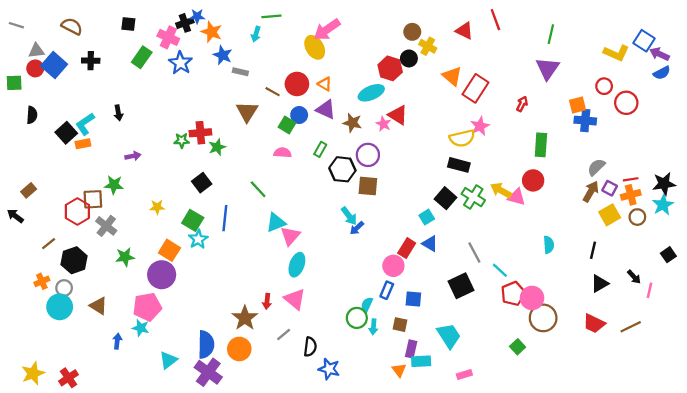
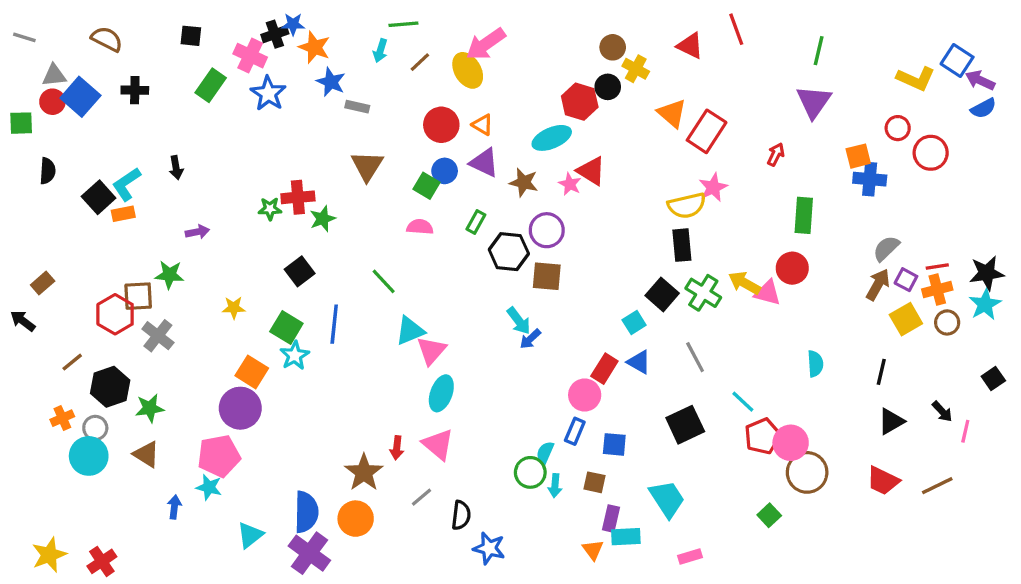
brown line: (273, 92) -> (420, 62), moved, turned -72
black rectangle: (459, 165) -> (682, 245), turned 70
gray line: (474, 252) -> (695, 357), moved
green star: (125, 257) -> (150, 408), moved

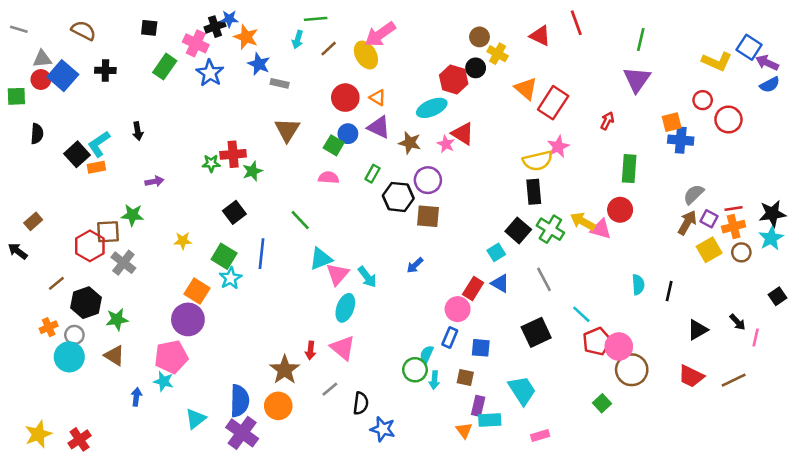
cyan arrow: (519, 321) -> (367, 277), moved
black line: (881, 372) -> (669, 291), moved

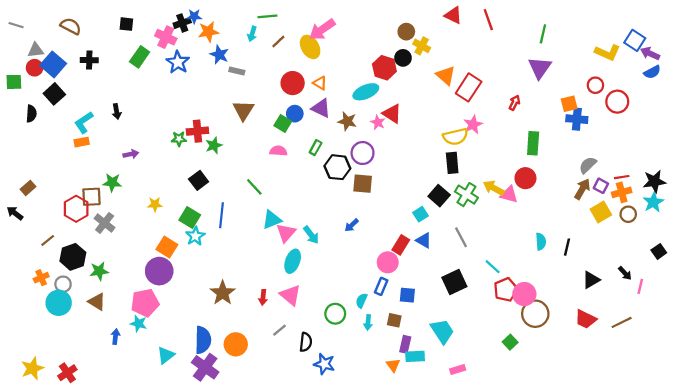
red triangle: (540, 36) -> (453, 15), moved
orange star: (246, 37) -> (208, 32), turned -30
black square: (77, 154) -> (54, 94), moved
brown star: (285, 370) -> (223, 293), moved
green circle: (415, 370) -> (335, 314), moved

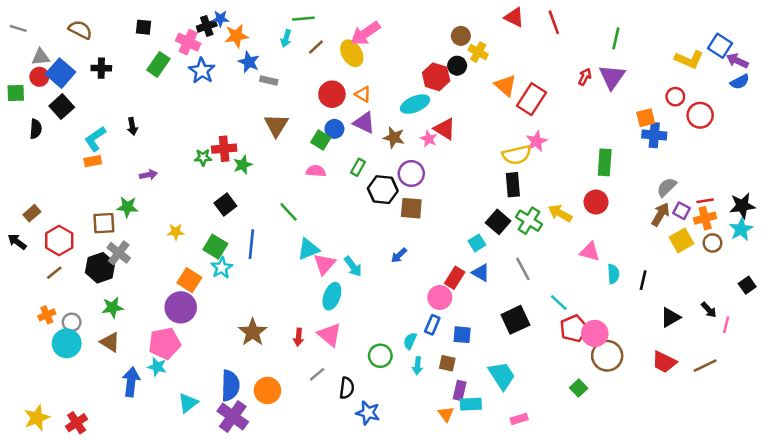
red arrow: (515, 103) -> (585, 77), moved
pink triangle: (509, 195) -> (590, 252), moved
red hexagon: (76, 209) -> (59, 240), moved
black hexagon: (73, 257) -> (100, 268), moved
blue arrow: (115, 337) -> (131, 382), size x1.6

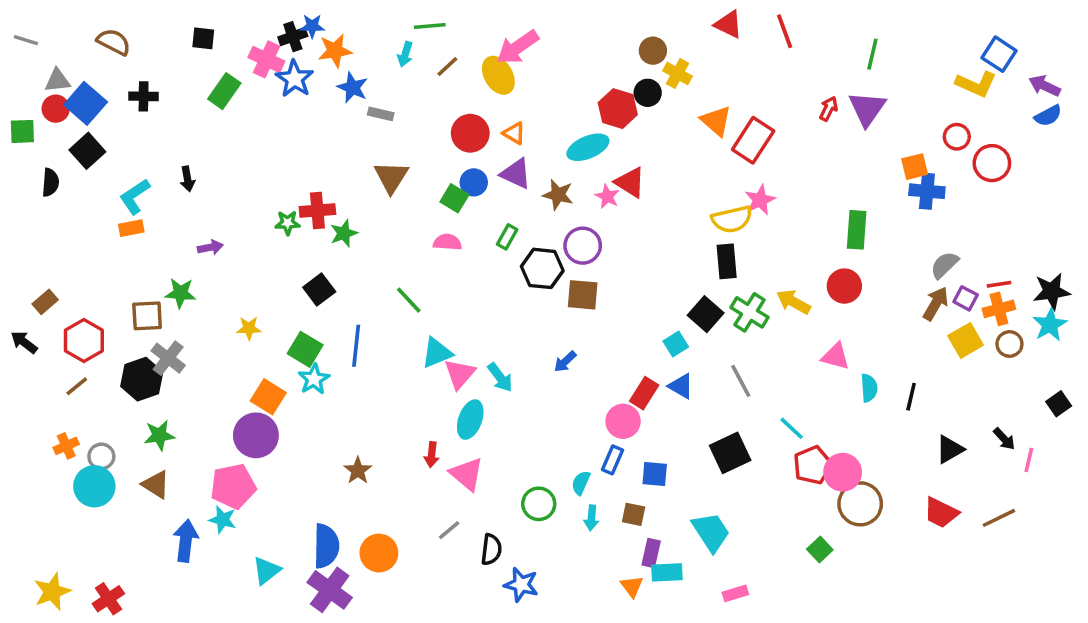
blue square: (720, 46) -> (999, 54), moved
blue star: (202, 71) -> (295, 79), moved
brown star: (253, 332) -> (358, 470), size x0.7
red arrow: (298, 337) -> (432, 455), moved

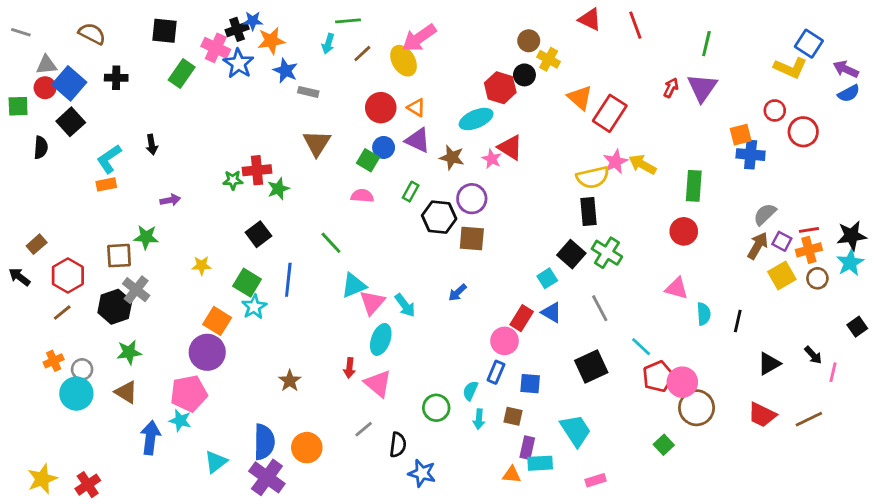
black square: (203, 38) -> (165, 31), size x1.4
yellow arrow: (793, 302) -> (642, 165), moved
orange triangle: (632, 586) -> (512, 475), turned -48

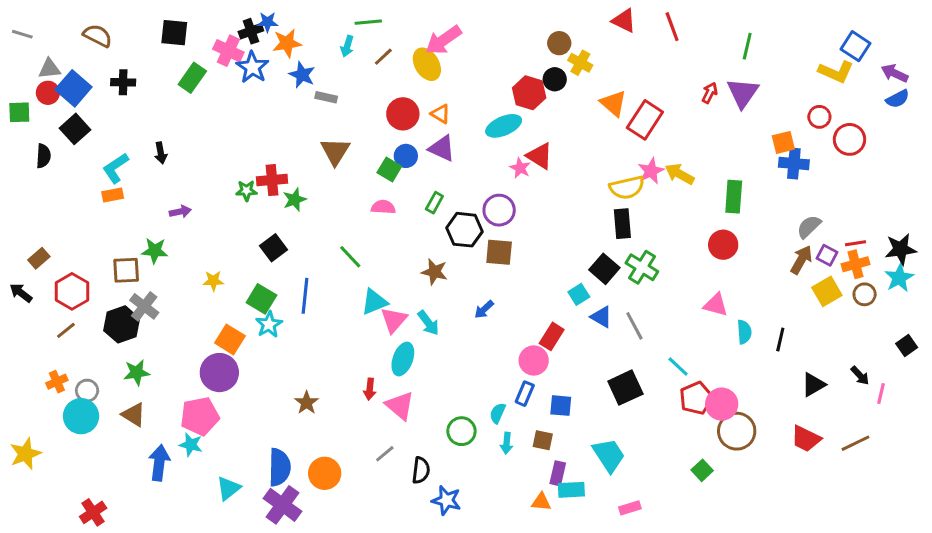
brown star: (452, 157) -> (434, 272), moved
blue triangle: (551, 312) -> (601, 317), moved
yellow star: (42, 479) -> (25, 454), moved

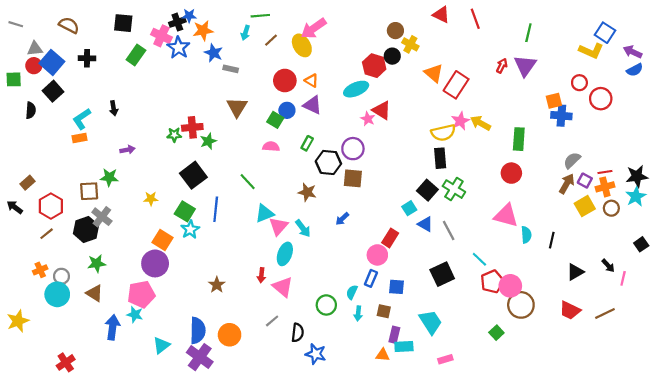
black square: (274, 248) -> (193, 175), size x1.4
pink triangle: (716, 305) -> (506, 216), size x1.4

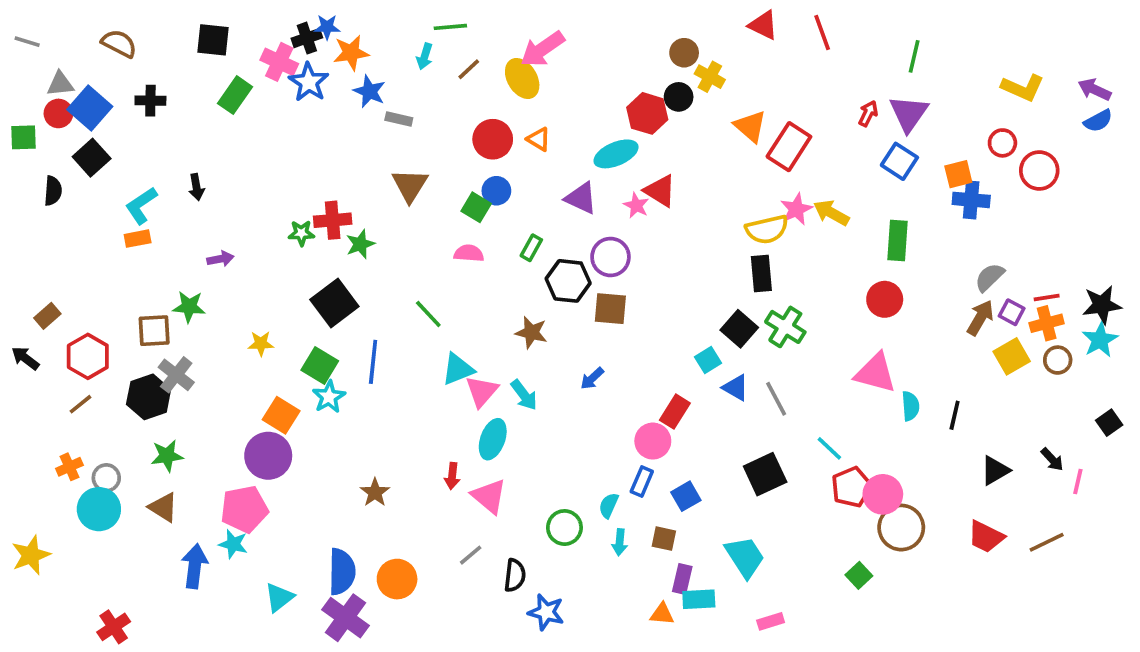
blue square: (605, 33) -> (899, 161), moved
purple triangle: (312, 105) -> (581, 198), moved
blue square: (397, 287) -> (686, 496), turned -35

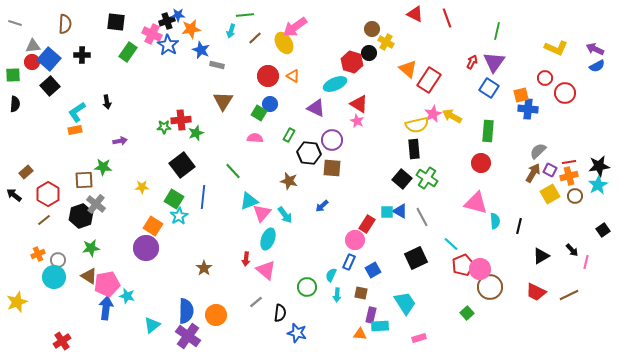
brown semicircle: (119, 44) -> (65, 24), turned 66
black semicircle: (53, 191) -> (15, 104), moved
pink star: (636, 205) -> (357, 121), moved
cyan square: (708, 360) -> (387, 212), moved, turned 32
pink pentagon: (244, 509) -> (107, 284), moved

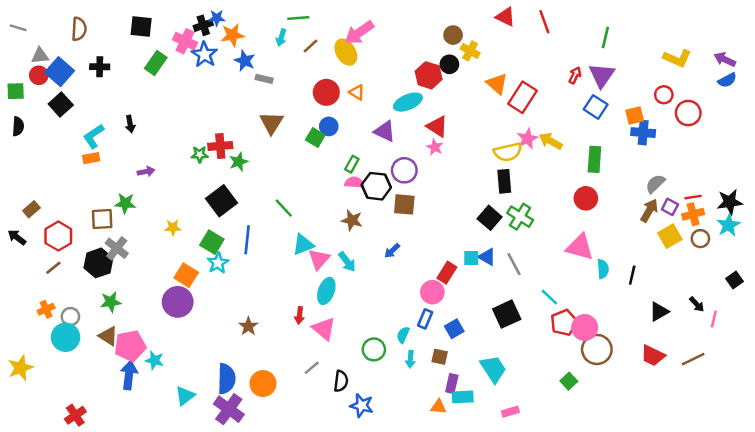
pink semicircle: (255, 138) -> (354, 182), moved

